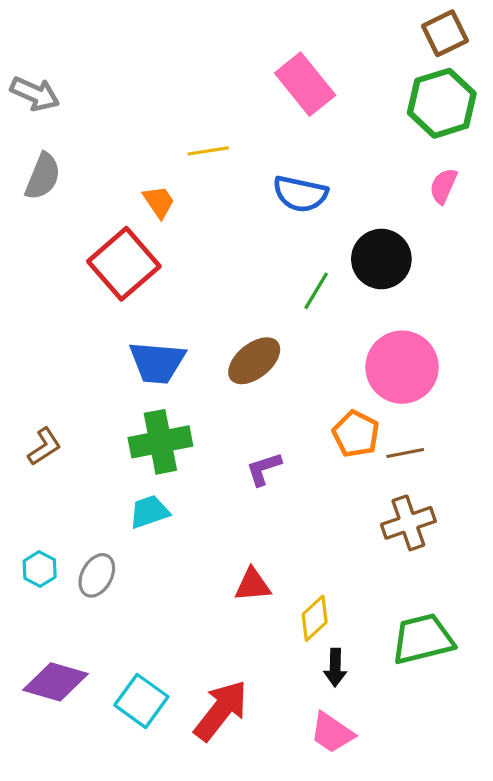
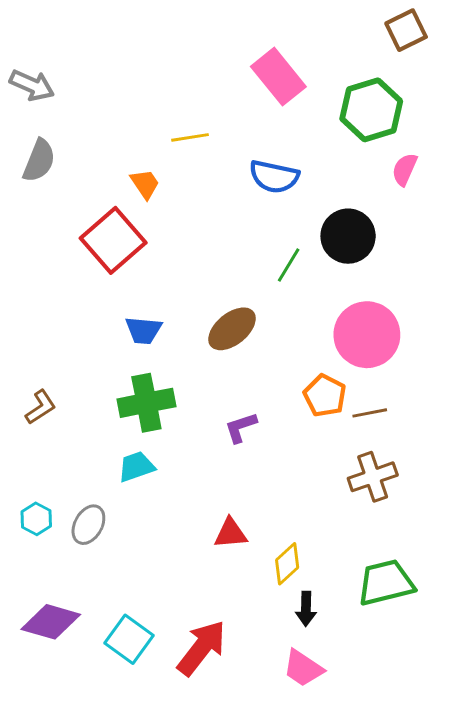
green hexagon: (442, 103) -> (371, 110), moved
blue trapezoid: (157, 362) -> (144, 330), size x0.7

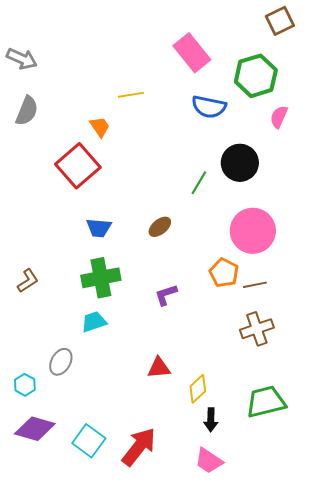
blue semicircle: (274, 177) -> (209, 107), moved
brown ellipse: (232, 329) -> (160, 227), size x0.7
cyan hexagon: (36, 519) -> (25, 385), moved

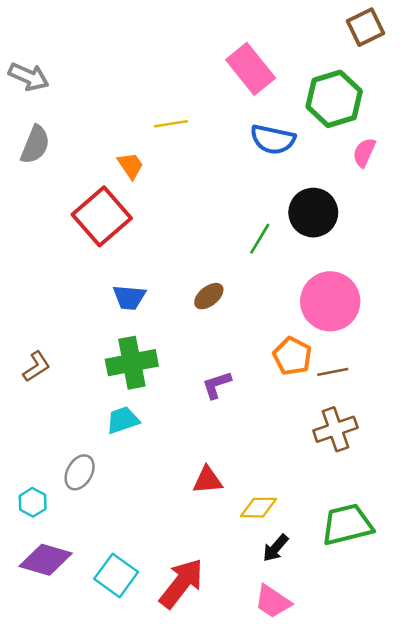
yellow diamond: (198, 389) -> (258, 508), turned 44
black arrow: (211, 420) -> (275, 548), turned 40

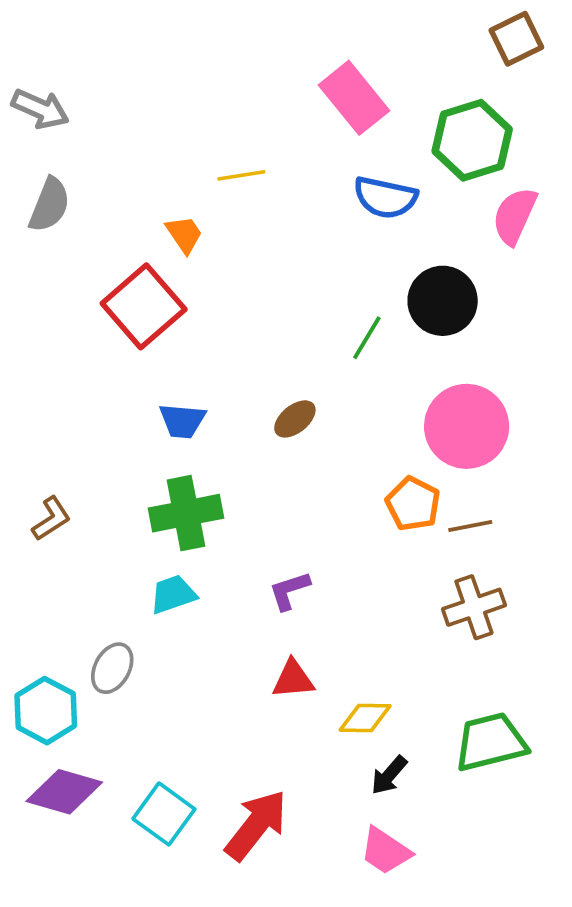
pink semicircle: (364, 152) -> (515, 216), size x1.4
purple L-shape: (217, 385) -> (289, 591), moved
cyan hexagon: (33, 502) -> (46, 711), size x1.6

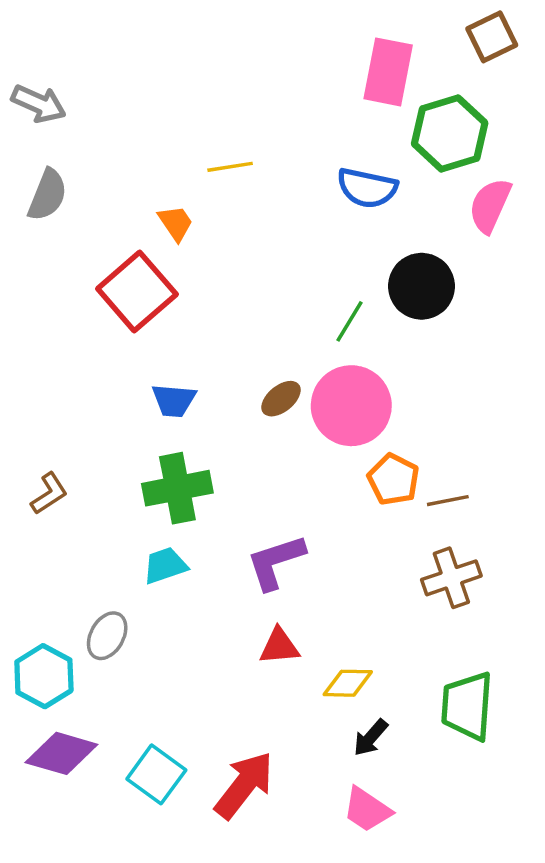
pink rectangle: (354, 98) -> (388, 72), moved, turned 50
pink circle: (467, 426) -> (351, 406), moved
purple L-shape: (289, 591) -> (276, 562), size x1.5
green trapezoid: (491, 742) -> (467, 706), turned -72

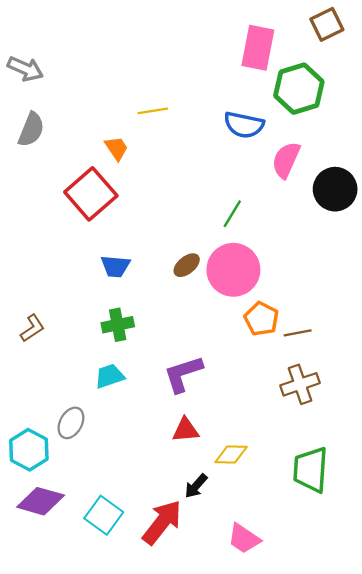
pink semicircle: (490, 205) -> (286, 160), moved
black circle: (422, 286) -> (335, 189), moved
green cross: (177, 488) -> (118, 325), size x0.7
black arrow: (371, 738) -> (196, 486), moved

